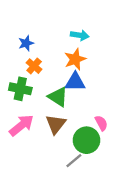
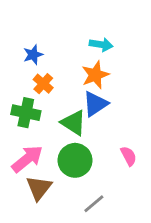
blue triangle: (75, 82) -> (95, 104), turned -35
brown triangle: (56, 124) -> (39, 188), moved
green circle: (86, 140) -> (75, 160), moved

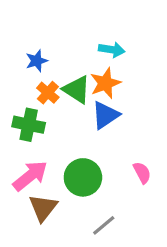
green triangle: (74, 123) -> (77, 90), moved

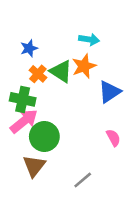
blue triangle: (105, 115) -> (110, 92), moved
pink arrow: (30, 176) -> (24, 121), moved
green circle: (83, 177) -> (44, 137), moved

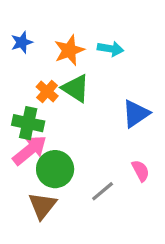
blue star: (29, 48) -> (22, 42), moved
orange star: (84, 66) -> (69, 50), moved
gray line: (83, 180) -> (103, 191), moved

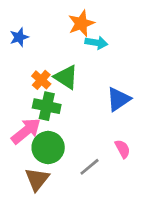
orange star: (69, 50) -> (81, 23), moved
green cross: (28, 123) -> (47, 106), moved

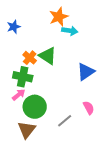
green cross: (47, 106) -> (23, 77), moved
pink arrow: (26, 131) -> (19, 95), size x0.6

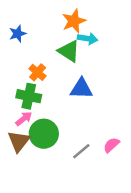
green triangle: (48, 56) -> (69, 51), moved
blue triangle: (86, 72) -> (81, 89), moved, turned 36
pink semicircle: (89, 108) -> (111, 145), moved, turned -104
brown triangle: (27, 130) -> (19, 141), moved

